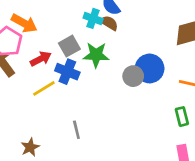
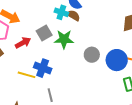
blue circle: (150, 68) -> (117, 60), moved
blue cross: (67, 72) -> (43, 68), moved
yellow line: (44, 88) -> (26, 75), moved, turned 48

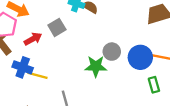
green star: (64, 39) -> (96, 66), moved
blue cross: (43, 68) -> (23, 67), moved

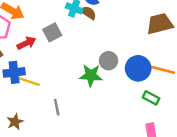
blue cross: (23, 67) -> (14, 72), turned -30
green rectangle: (154, 85) -> (151, 98), turned -49

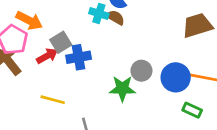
gray square: (52, 32) -> (61, 42), moved
blue cross: (14, 72) -> (79, 57), moved

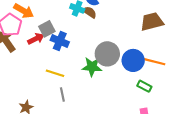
blue cross: (79, 57) -> (60, 41), turned 30
gray circle: (141, 71) -> (107, 54), size x1.5
yellow line: (53, 100) -> (55, 73), moved

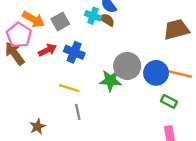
gray square: (47, 29) -> (60, 21), moved

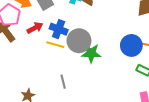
gray circle: (127, 66) -> (79, 41), moved
yellow line: (69, 88) -> (55, 45), moved

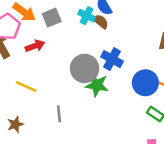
blue cross: (59, 29) -> (112, 59), moved
yellow line: (55, 45) -> (26, 87), moved

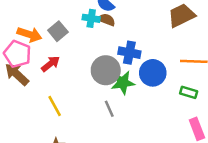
blue circle: (145, 83) -> (153, 73), moved
yellow line: (26, 87) -> (55, 106), turned 55
gray line: (59, 114) -> (109, 109), moved

